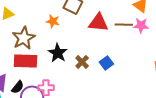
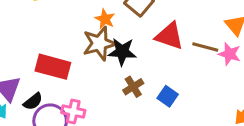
brown star: (24, 38) -> (99, 43), moved
black star: (58, 53) -> (122, 52), moved, turned 30
blue square: (106, 63) -> (168, 96), turned -32

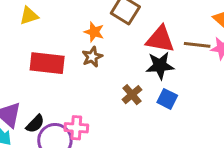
brown star: (99, 43) -> (92, 57), size x0.6
black star: (122, 52) -> (160, 66), moved
red rectangle: (53, 67) -> (47, 63), moved

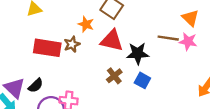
red triangle: (160, 39) -> (112, 41), moved
brown star: (92, 57) -> (72, 44), moved
black semicircle: (35, 124) -> (36, 85), moved

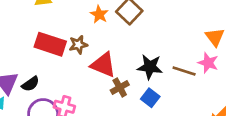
orange star: (86, 24) -> (99, 14), moved
brown line: (168, 38) -> (184, 71), moved
red triangle: (112, 41) -> (103, 65), moved

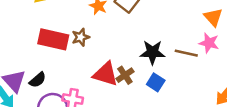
red triangle: (103, 65) -> (106, 74), moved

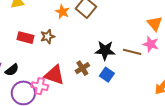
red rectangle: (53, 39) -> (25, 38), size x0.7
red triangle: (106, 74) -> (54, 75), moved

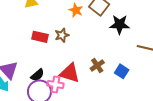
black star: (105, 50) -> (120, 24), moved
black semicircle: (12, 70) -> (37, 75), moved

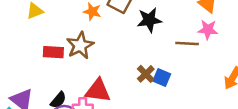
brown star: (62, 35) -> (80, 45), size x1.5
brown cross: (97, 66) -> (146, 74), moved

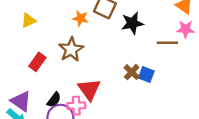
red rectangle: (53, 52) -> (37, 62), moved, turned -54
red triangle: (98, 91) -> (89, 89), turned 50

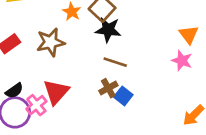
black star: (132, 23) -> (108, 30), moved
brown line: (167, 43) -> (115, 62), moved
pink cross: (76, 106) -> (36, 105), turned 36

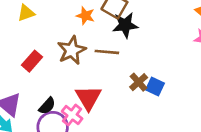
brown line: (115, 62) -> (107, 52), moved

